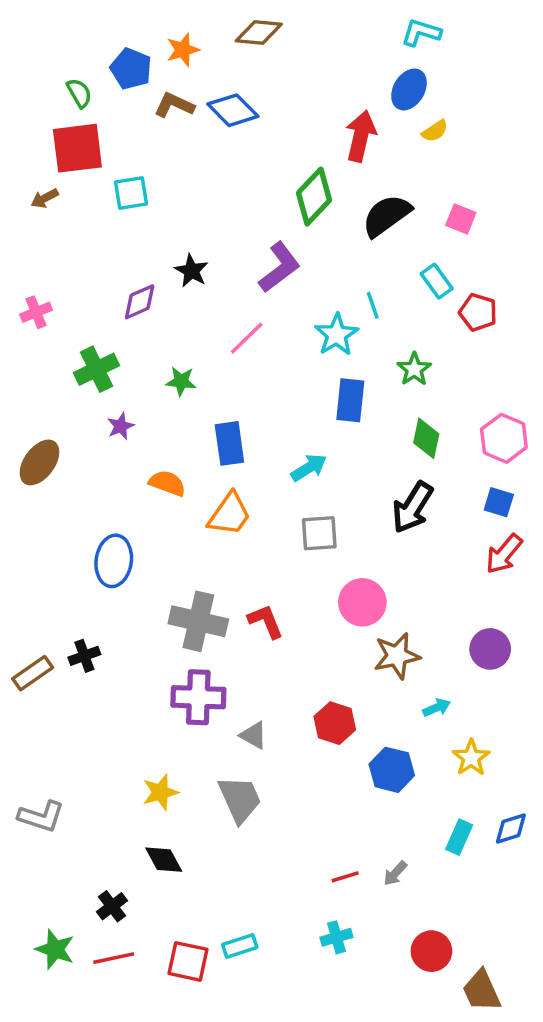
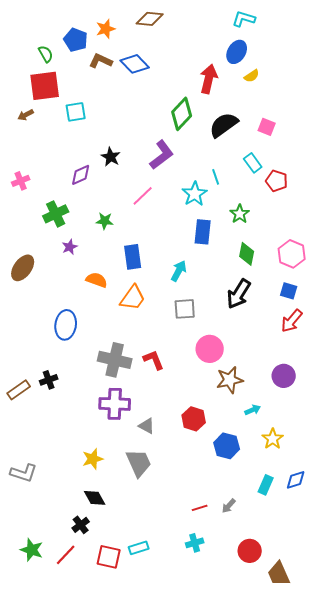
cyan arrow: (309, 468) -> (179, 271), turned -30
black cross: (112, 906) -> (81, 525), moved
red line: (114, 958) -> (66, 555), turned -35

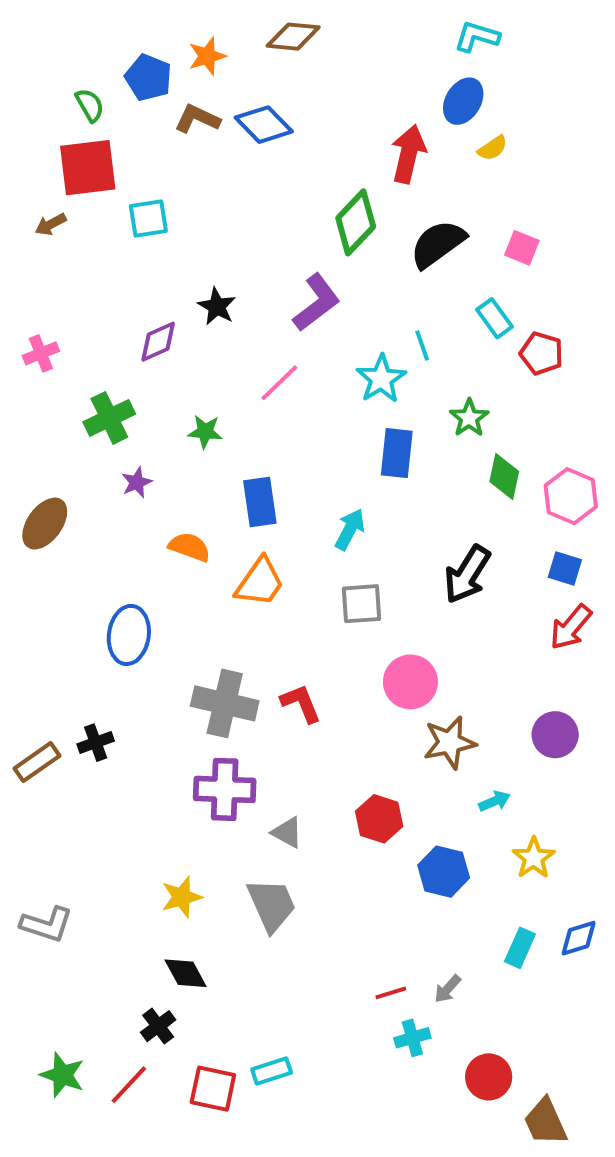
green diamond: (247, 254) -> (504, 477), moved
cyan cross: (195, 543) -> (412, 1038), moved

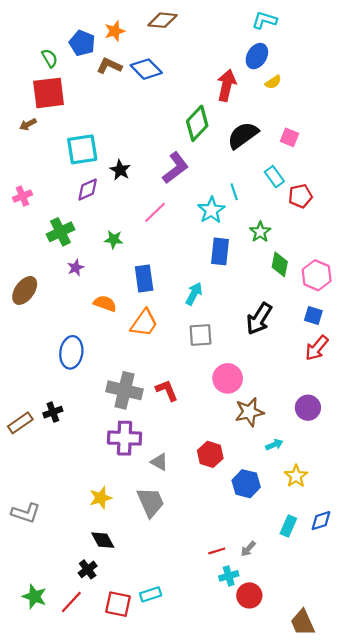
cyan square: (148, 218) -> (82, 149), moved, size x1.4
red pentagon: (541, 353) -> (300, 196), turned -30
red circle: (489, 1077) -> (249, 595), moved

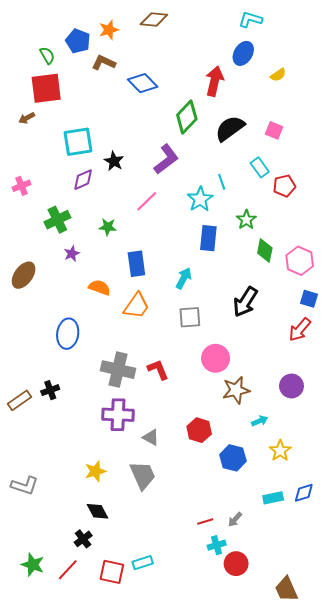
blue diamond: (146, 69) -> (143, 83), moved
yellow semicircle: (273, 82) -> (278, 75), moved
blue square: (313, 315) -> (309, 299), moved
cyan rectangle: (288, 526) -> (273, 498), turned 54

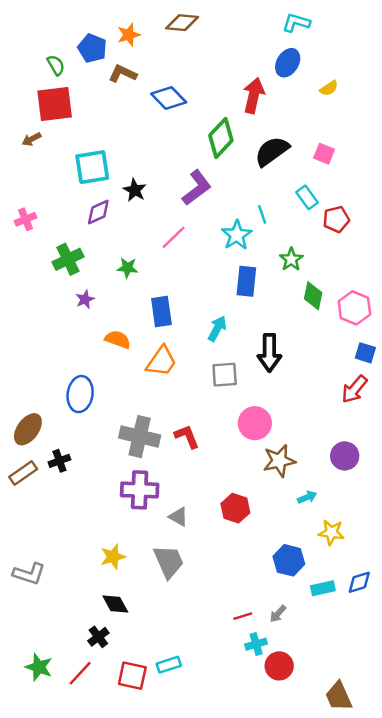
brown ellipse: (24, 275) -> (28, 429), moved
black arrow: (245, 302) -> (269, 353), moved, turned -32
yellow star: (280, 451) -> (331, 532), turned -30
blue hexagon: (233, 458) -> (289, 560), moved

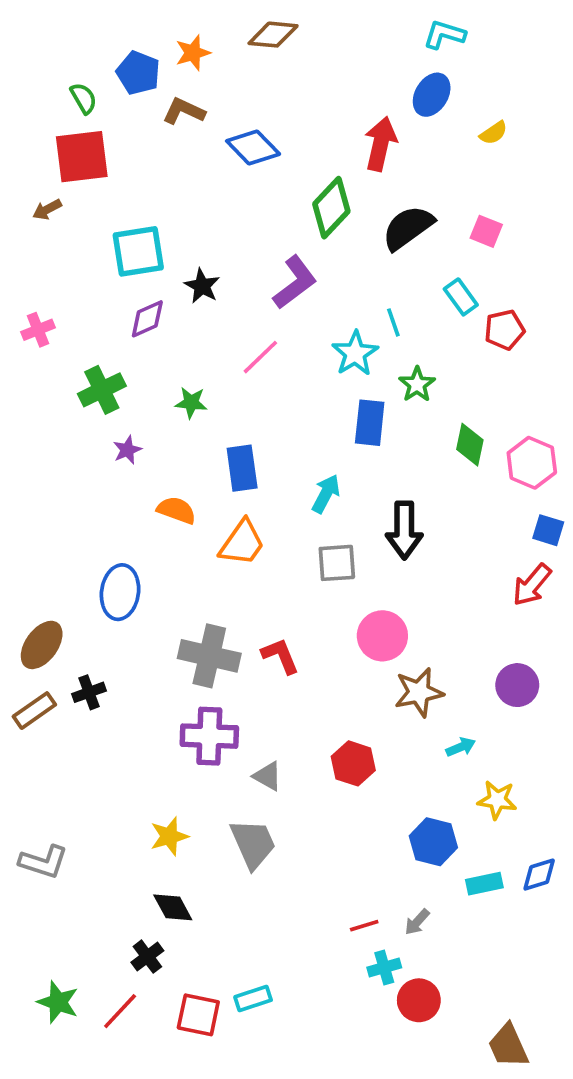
green star: (291, 259) -> (417, 384), moved

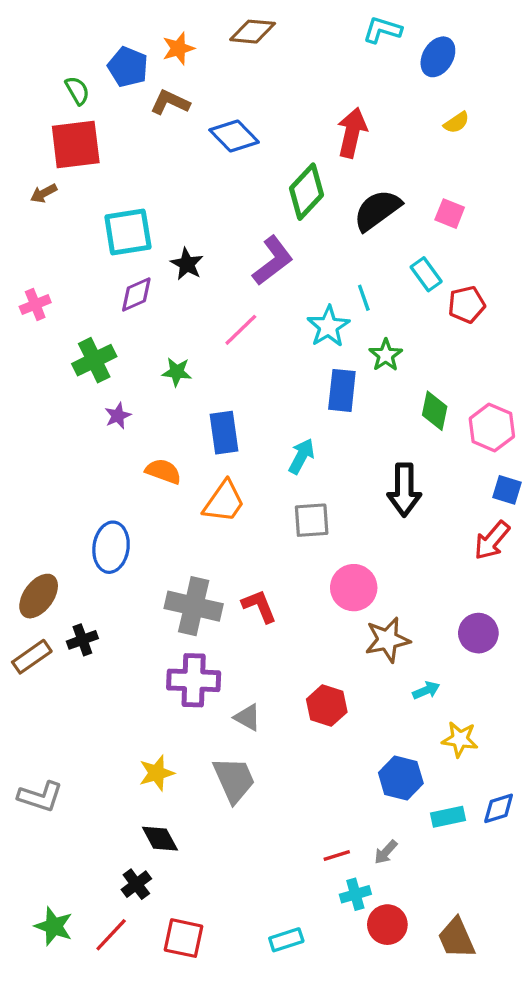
cyan L-shape: (444, 35) -> (382, 30), moved
blue ellipse: (432, 95) -> (438, 57), moved
black arrow: (404, 530) -> (404, 490), moved
cyan rectangle: (253, 998) -> (286, 940), moved
brown trapezoid: (508, 1046) -> (456, 938), moved

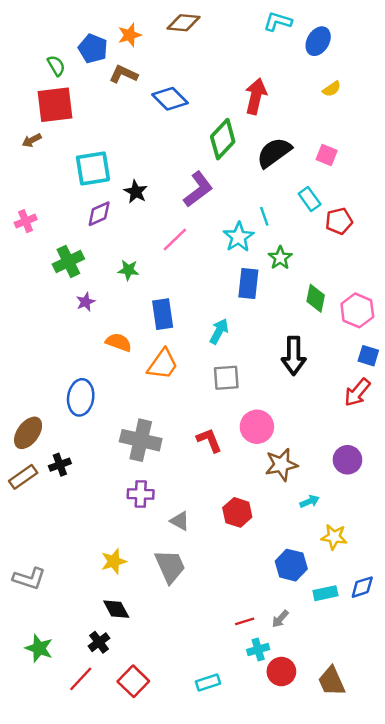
red L-shape: (259, 606) -> (209, 440), moved
purple cross: (194, 680) -> (141, 494), size x0.7
green star: (54, 926) -> (39, 648), moved
red square: (183, 938) -> (133, 681), turned 32

